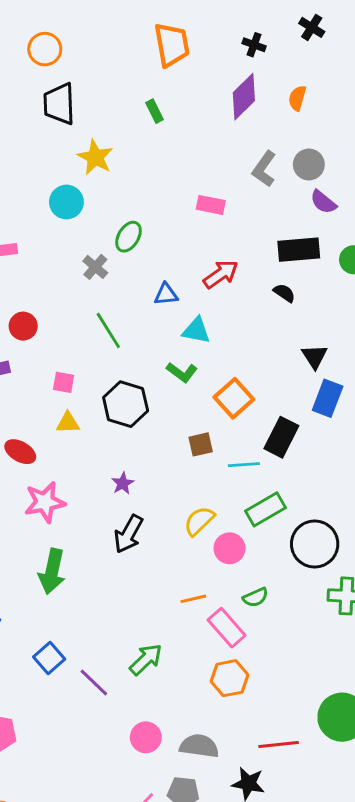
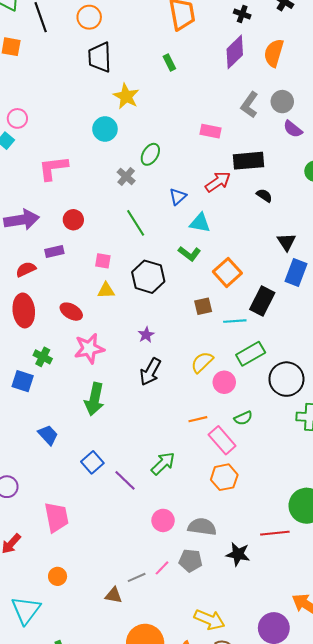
orange semicircle: (297, 98) -> (274, 53), size x1.5
black rectangle: (299, 250) -> (248, 161), moved
blue triangle: (166, 294) -> (178, 197), turned -36
red line: (279, 745) -> (275, 533), moved

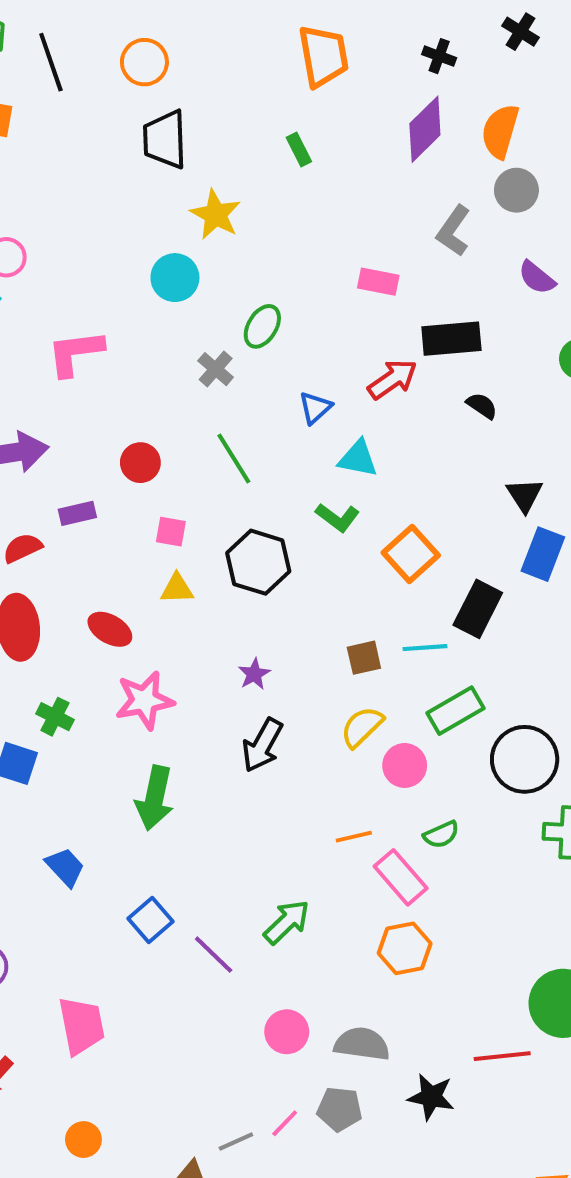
gray circle: (282, 102) -> (516, 190), moved
red circle: (73, 220) -> (140, 463), moved
brown square: (203, 306) -> (364, 658), moved

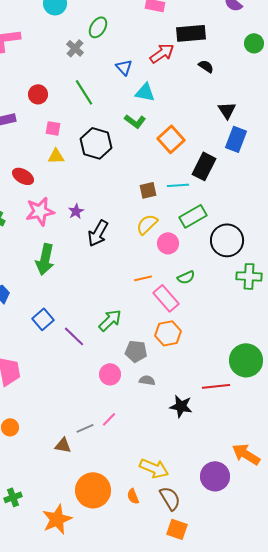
blue triangle: (315, 408) -> (124, 67), turned -30
purple star: (254, 674) -> (76, 211), moved
gray semicircle: (362, 1044) -> (147, 380), size x0.6
gray pentagon: (340, 1109) -> (136, 351), moved

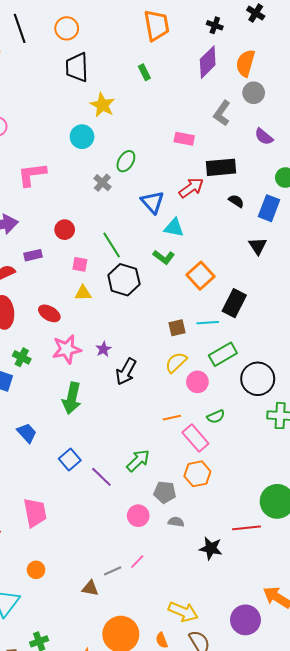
blue triangle: (124, 67) -> (152, 202), size x1.4
green line: (84, 92) -> (112, 245), moved
blue rectangle: (236, 139) -> (269, 208), moved

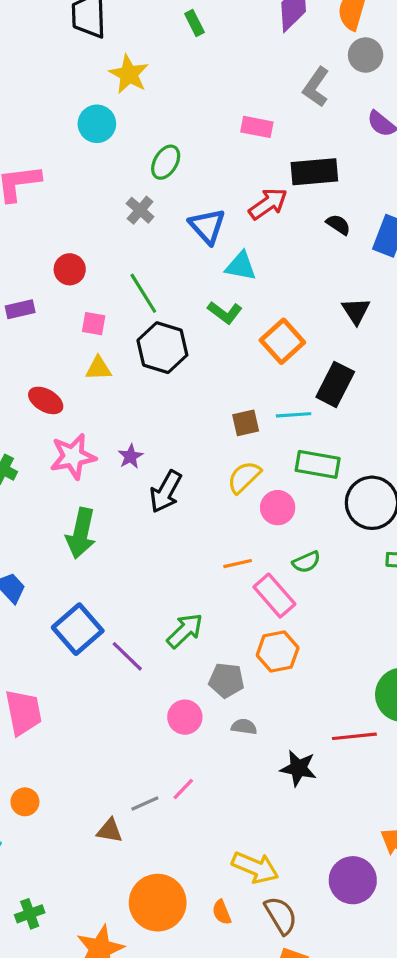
gray cross: (102, 183) -> (140, 210), moved
black triangle: (258, 246) -> (356, 311), moved
green rectangle: (223, 354) -> (318, 464), turned 40
blue square: (70, 459) -> (78, 629), size x1.4

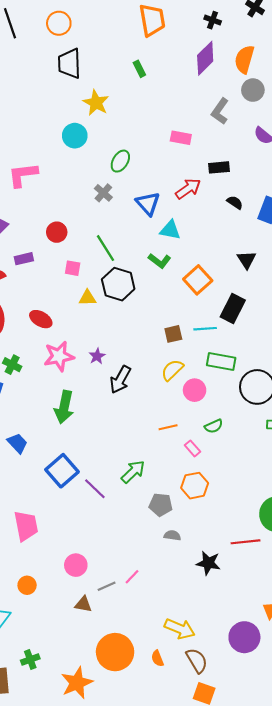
black rectangle: (314, 172) -> (219, 167), size x0.7
yellow triangle: (98, 368) -> (87, 298), moved
pink rectangle: (274, 596) -> (192, 448), size x0.6
pink circle: (185, 717) -> (76, 565), moved

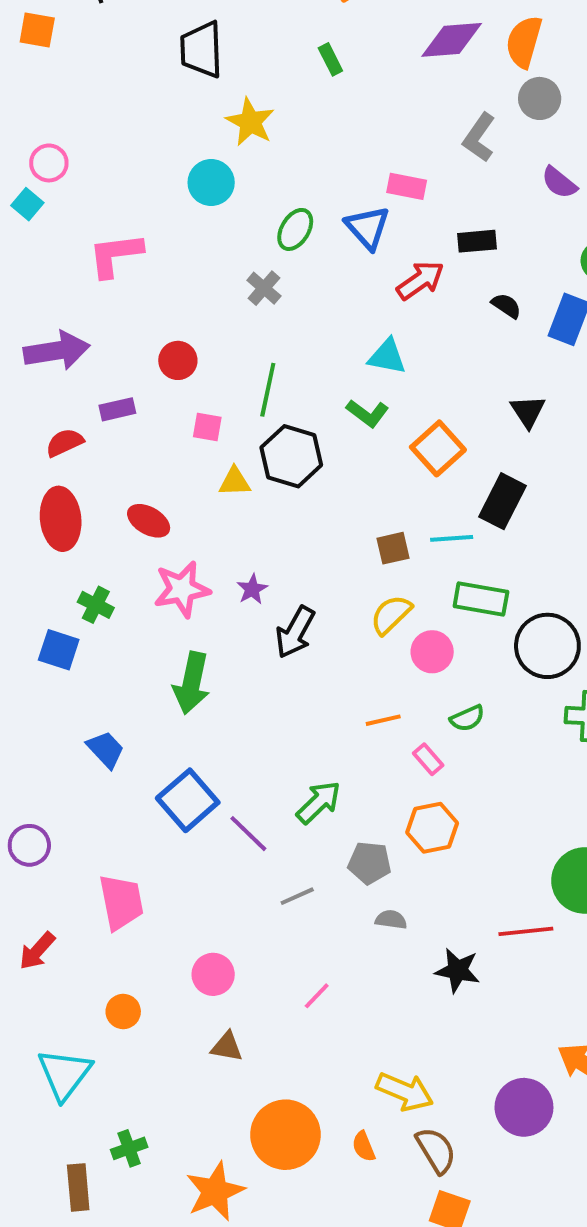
purple diamond: (205, 58) -> (452, 40), turned 40
blue triangle: (148, 204) -> (368, 228), moved
green line: (105, 248) -> (268, 390), turned 44
gray line: (107, 586) -> (297, 896), moved

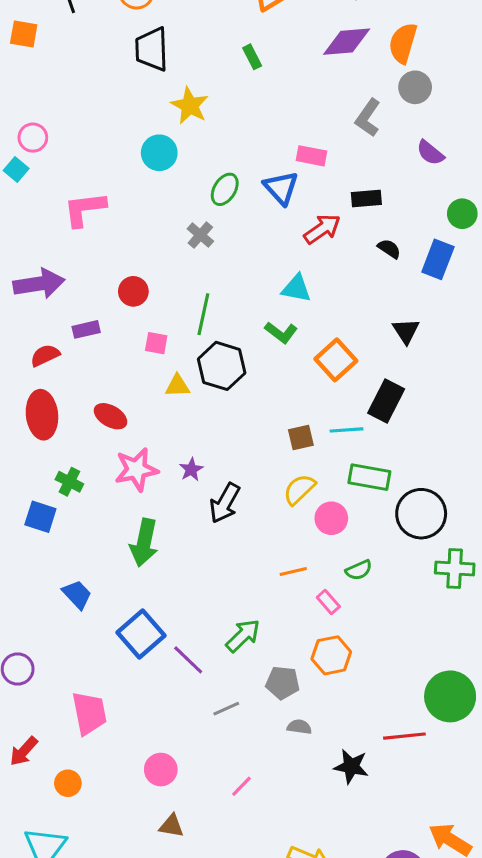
orange circle: (123, 1011) -> (68, 783), moved

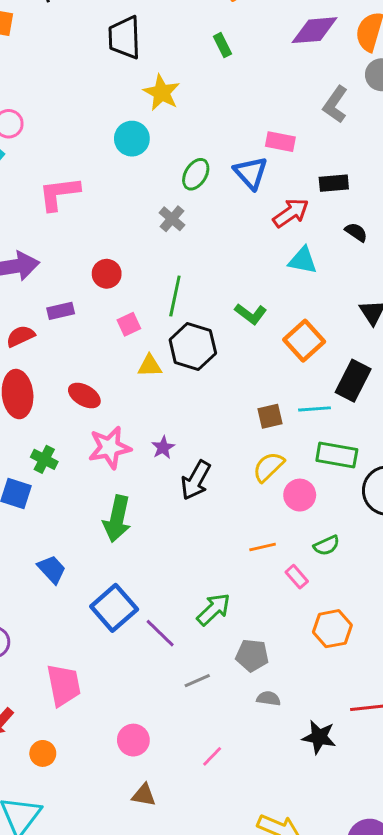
cyan triangle: (296, 288) -> (303, 260), moved
pink square: (156, 343) -> (129, 324), turned -35
orange hexagon: (331, 655) -> (332, 629), moved

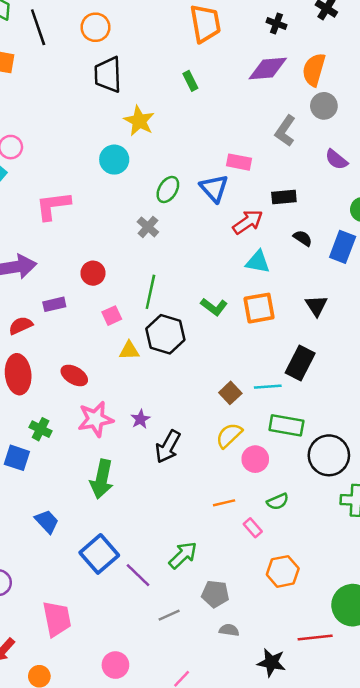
orange square: (304, 341) -> (259, 308), moved, turned 32
brown square: (270, 416) -> (230, 393), turned -30

